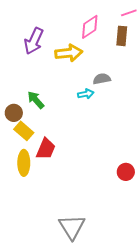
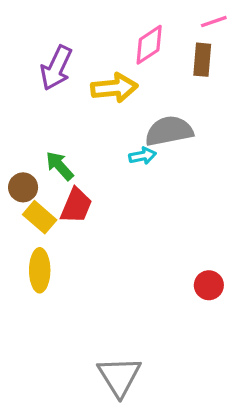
gray semicircle: (102, 79) -> (169, 131), size x1.6
red trapezoid: (46, 149) -> (76, 206), moved

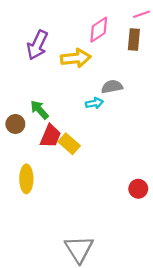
gray semicircle: (169, 131) -> (112, 87), size x0.7
yellow rectangle: (40, 217) -> (69, 144), moved

